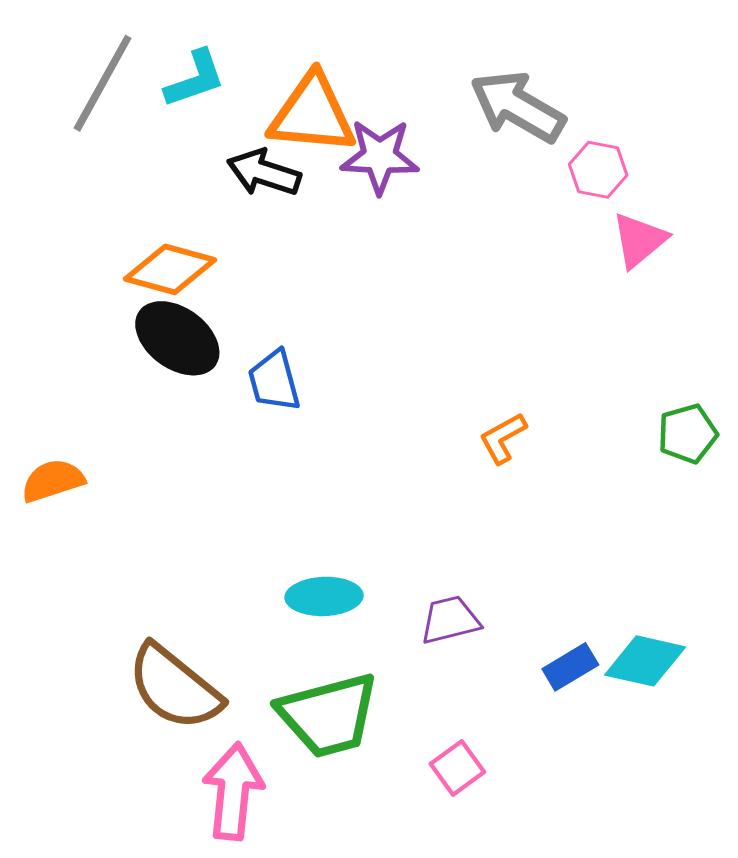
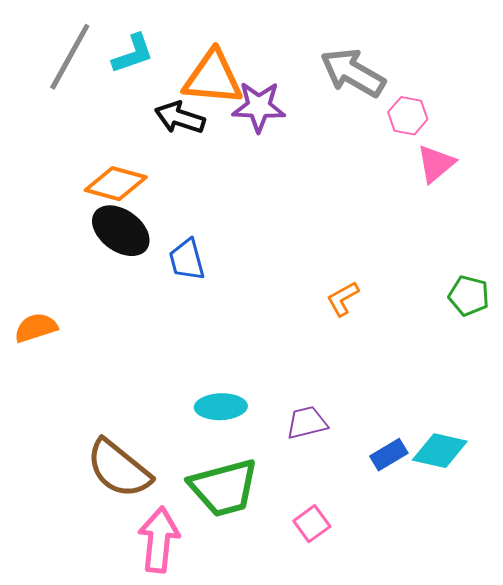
green pentagon: (688, 434) -> (469, 296), turned 30

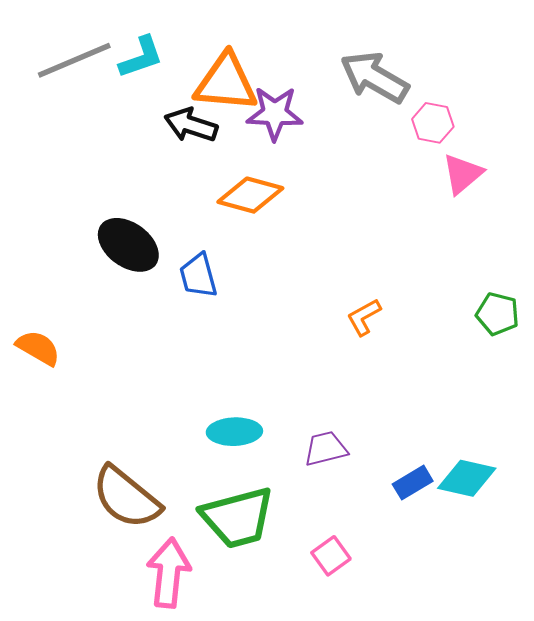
gray line: (70, 57) -> (74, 60), turned 38
orange diamond: (116, 184) -> (250, 195), moved
orange semicircle: (36, 328) -> (38, 348), turned 48

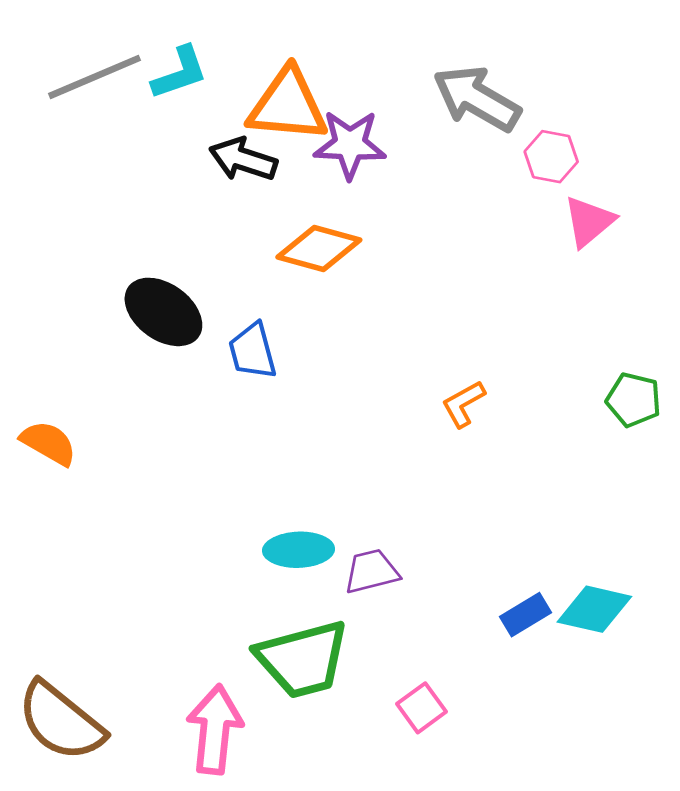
purple trapezoid: (326, 449) -> (371, 571), moved
brown semicircle: (126, 497) -> (61, 721), moved

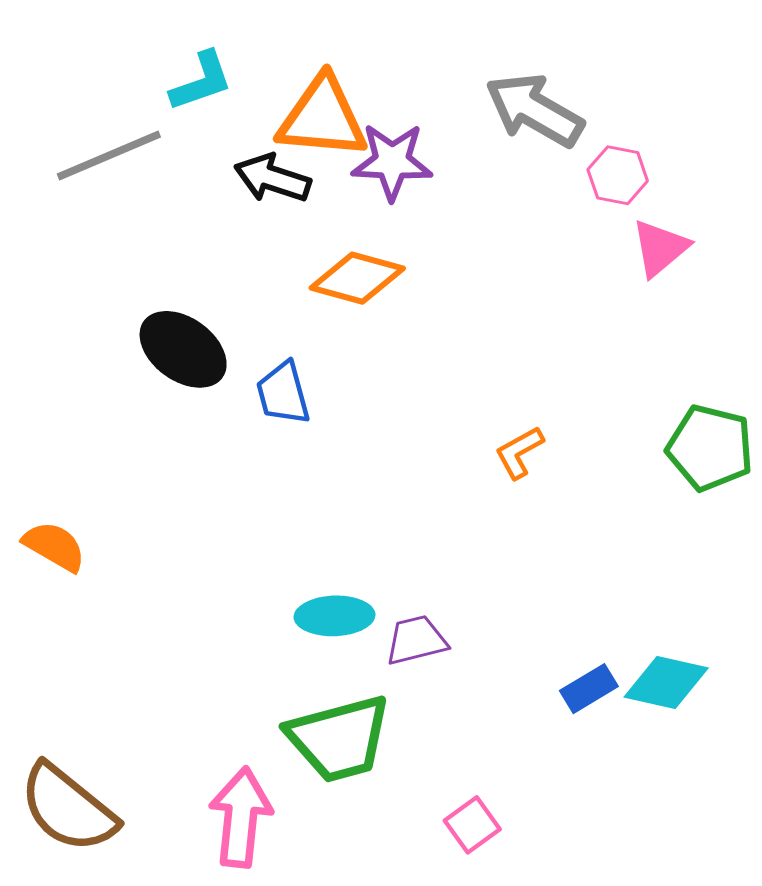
gray line: (95, 77) -> (109, 156), moved
green pentagon: (634, 400) -> (710, 448), size x1.4
orange semicircle: (49, 443) -> (54, 546), moved
pink square: (421, 708) -> (472, 825), moved

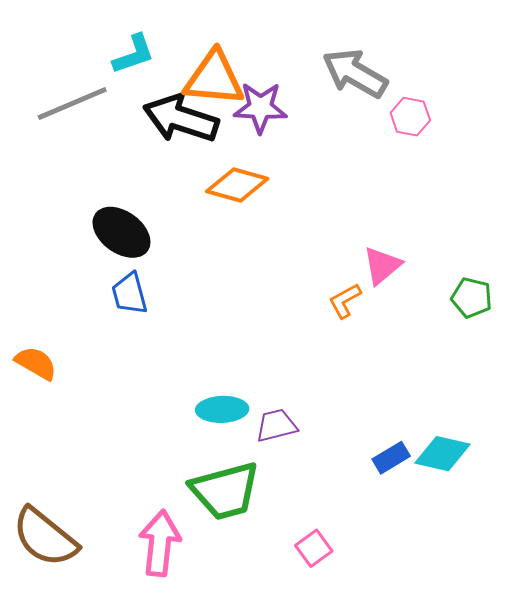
black arrow: (272, 178) -> (181, 119), size x1.5
pink triangle: (660, 248) -> (382, 266), moved
blue trapezoid: (283, 393) -> (130, 294), moved
green pentagon: (710, 448) -> (472, 298), size x0.7

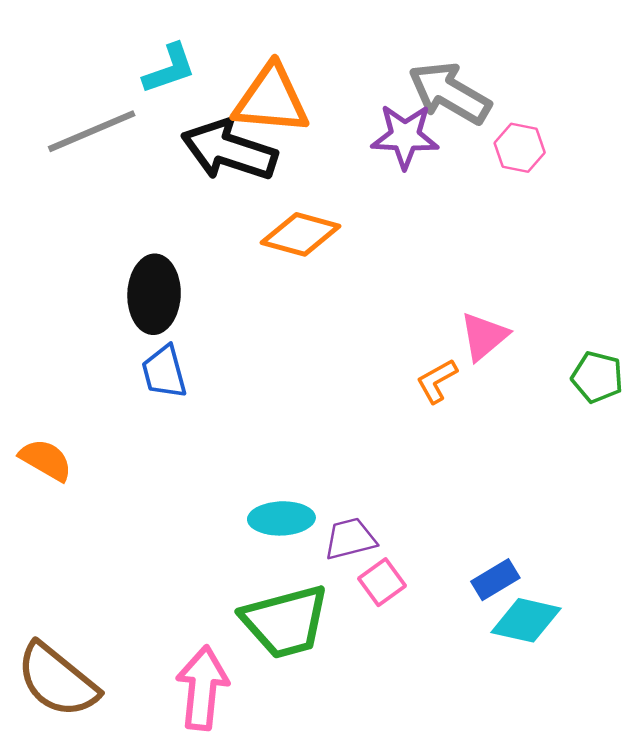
purple star: (260, 108) -> (405, 136), moved
black ellipse: (121, 232) -> (154, 294), turned 56
cyan diamond: (442, 454) -> (526, 620), moved
pink square: (314, 548) -> (382, 582), moved

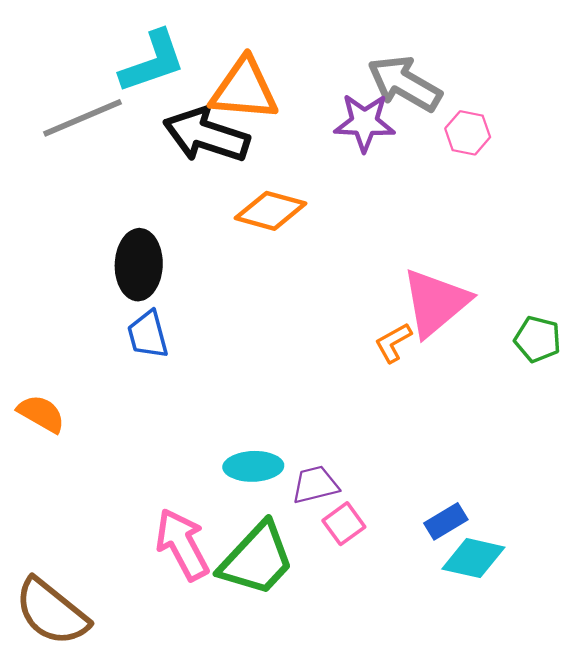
cyan L-shape: (169, 69) -> (152, 62), size x1.4
pink triangle: (484, 336) -> (436, 302), size x1.6
green trapezoid: (285, 622) -> (257, 559), turned -32
pink arrow: (202, 688) -> (182, 544), moved, turned -34

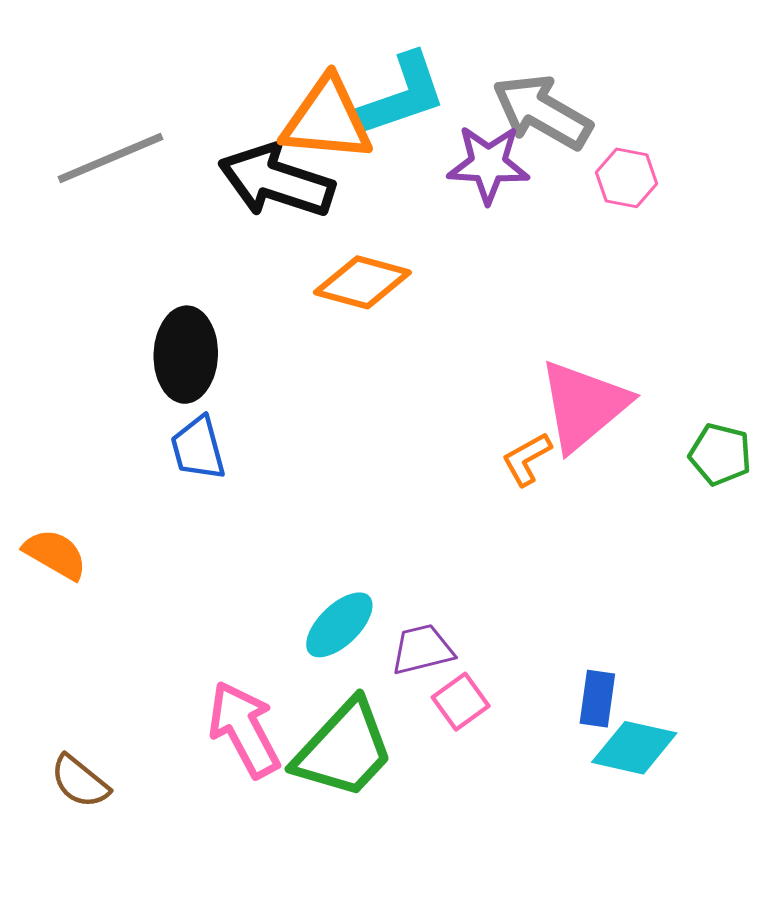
cyan L-shape: (152, 62) -> (402, 95), moved
cyan ellipse: (253, 466) -> (339, 625), turned -42
blue rectangle: (446, 521) -> (597, 699), turned -51
brown semicircle: (52, 612) -> (80, 782), moved, size x0.6

